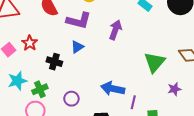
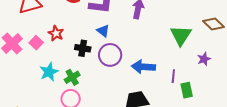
blue triangle: (77, 47) -> (103, 31), turned -40
purple circle: (71, 99) -> (110, 55), moved, size x1.5
purple line: (133, 102) -> (173, 76), moved

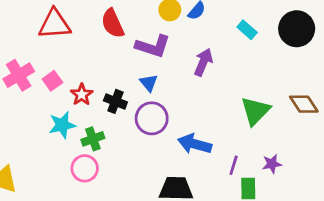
red star: (56, 33) -> (82, 95), moved
purple star: (204, 59) -> (272, 164), moved

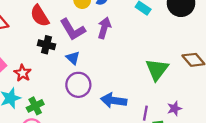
purple L-shape: (153, 46) -> (73, 29), turned 48
purple arrow: (203, 62) -> (104, 28), moved
black cross: (115, 101) -> (47, 45), moved

